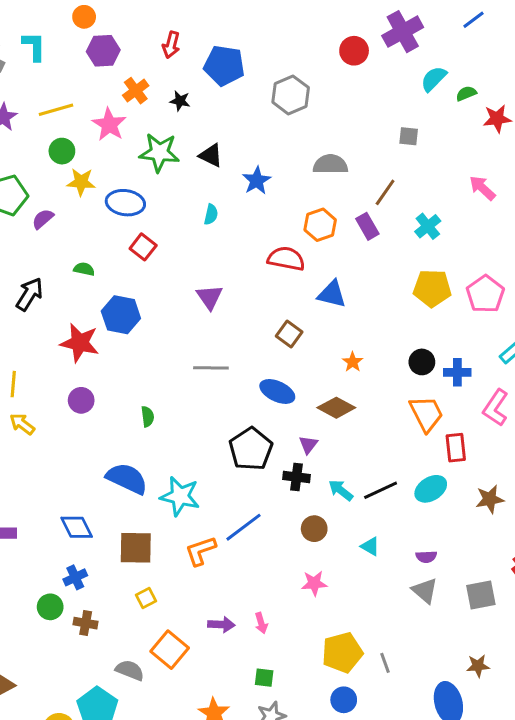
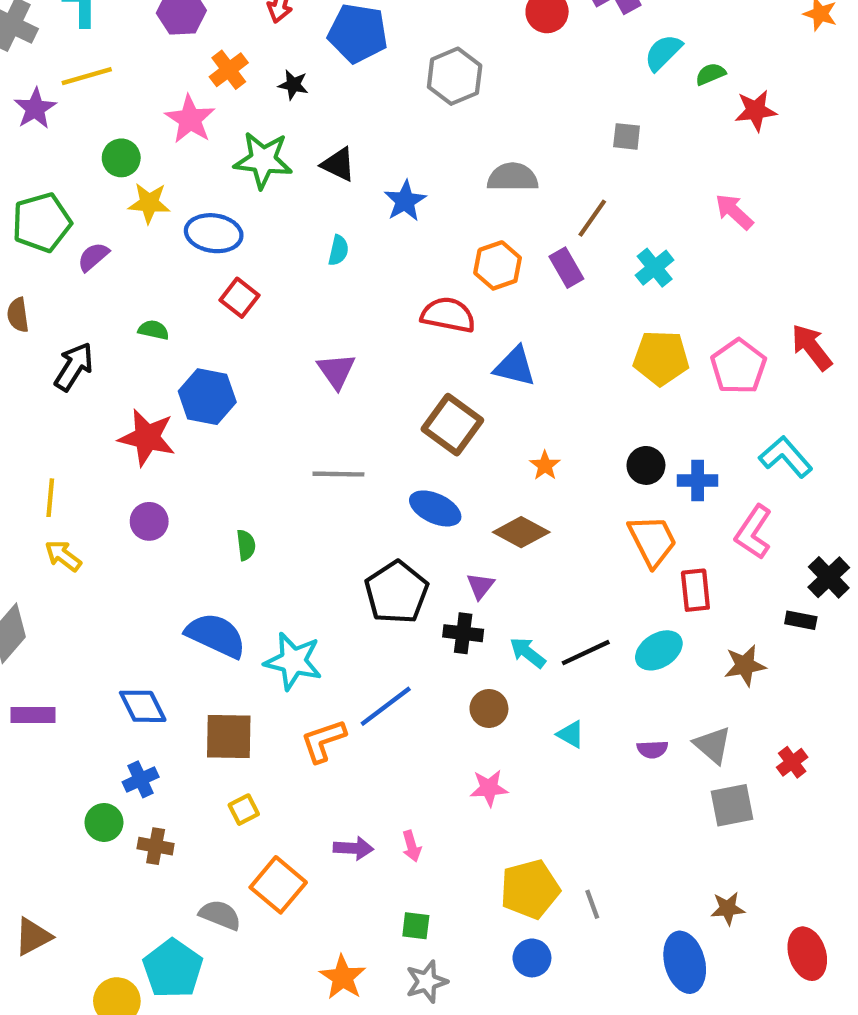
yellow line: (56, 110) -> (87, 76), moved
brown square: (289, 334) -> (452, 425), size x1.5
gray triangle: (425, 591) -> (713, 745), moved

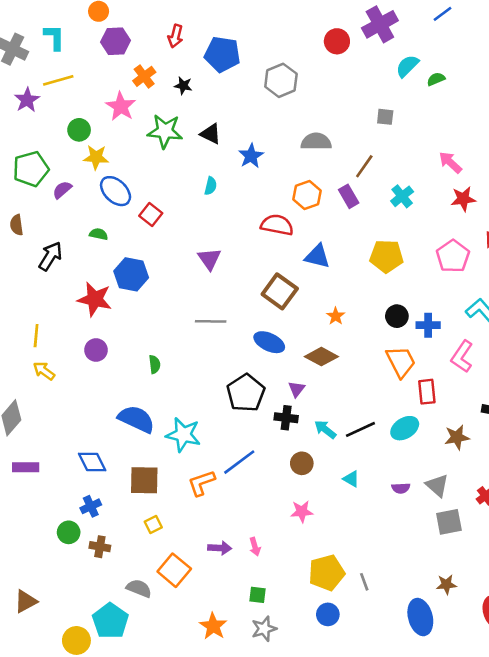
red star: (756, 111) -> (463, 199), moved
blue ellipse: (214, 233) -> (116, 191), moved, turned 36
yellow pentagon: (661, 358) -> (386, 256), moved

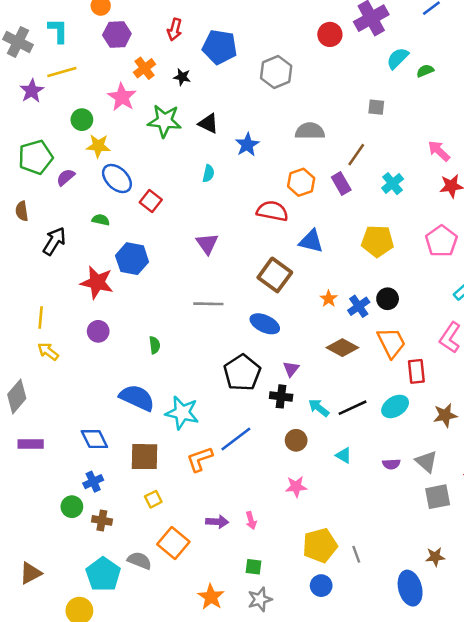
blue cross: (428, 325) -> (359, 306), moved, turned -35
brown diamond: (321, 357) -> (342, 348), moved
cyan pentagon: (110, 621) -> (103, 574), moved

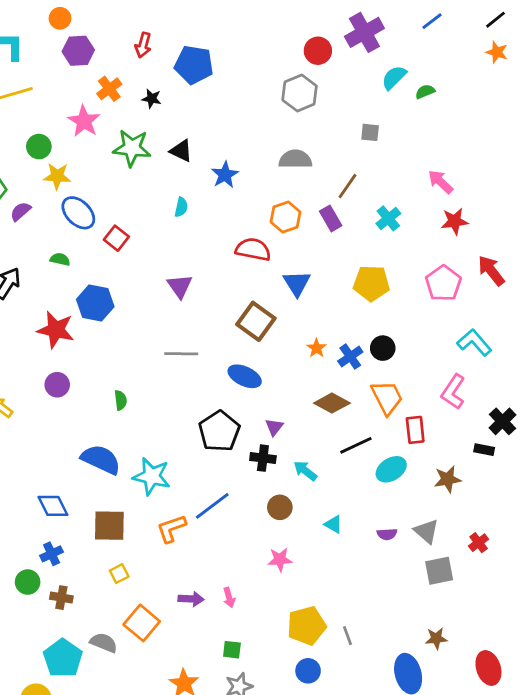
gray hexagon: (276, 72) -> (300, 93), moved
blue triangle: (311, 241) -> (297, 283), turned 44
black line: (352, 408) -> (356, 445), moved

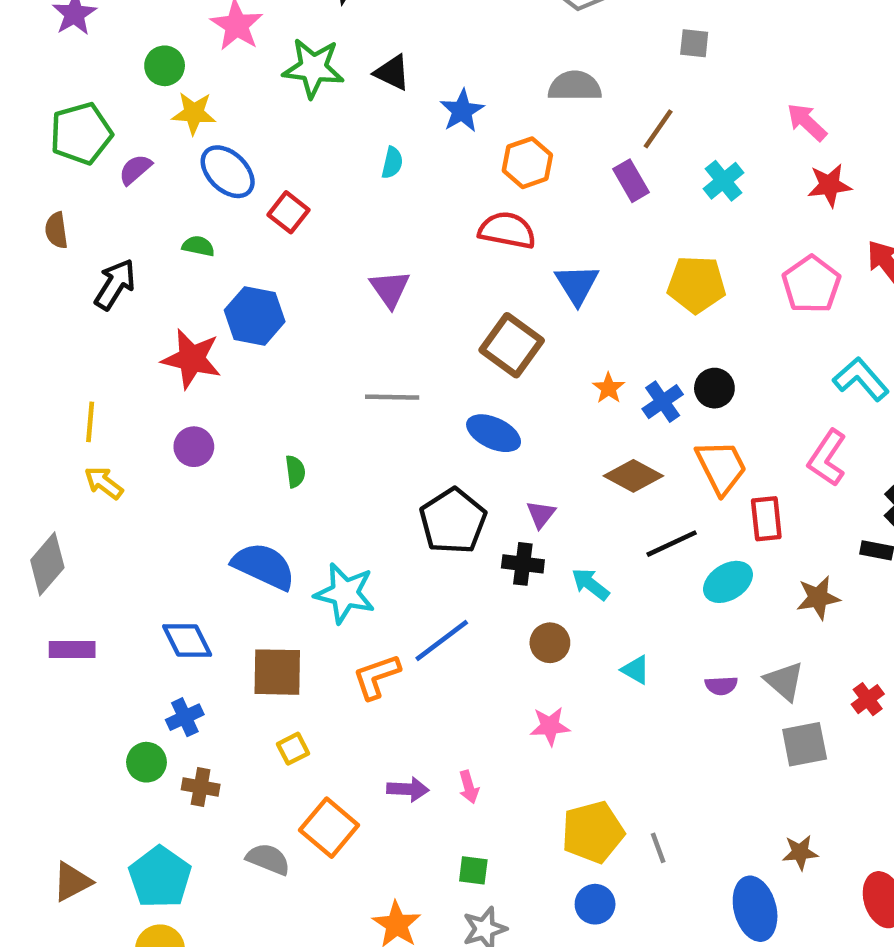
orange hexagon: (285, 217) -> (527, 163), moved
cyan pentagon: (63, 658) -> (160, 877), moved

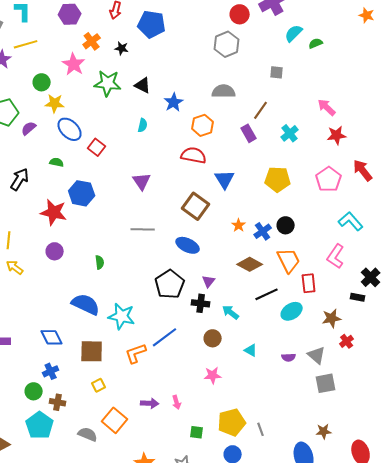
red cross: (868, 699) -> (347, 341), moved
green square: (473, 870) -> (197, 432), moved
cyan pentagon: (160, 877) -> (40, 425), moved

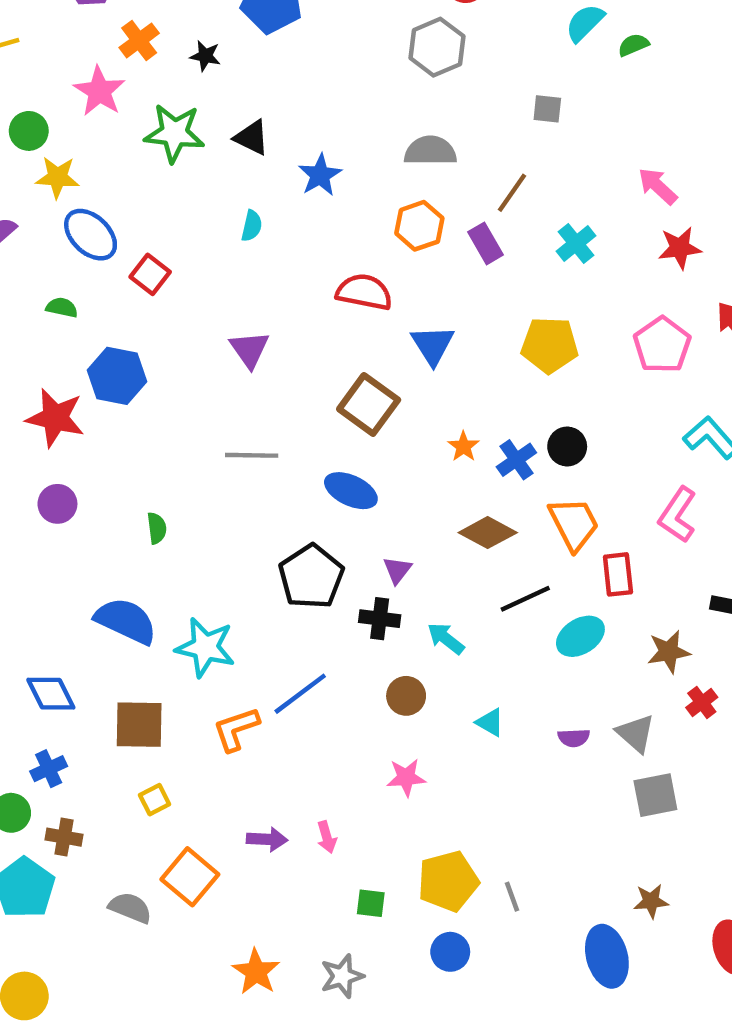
orange hexagon: (203, 125) -> (419, 226), moved

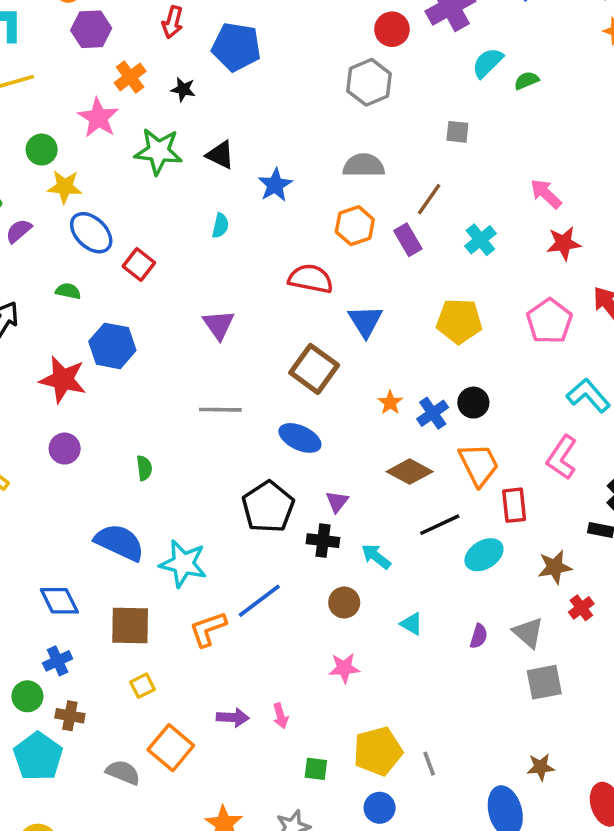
purple semicircle: (574, 738) -> (479, 636), turned -70

